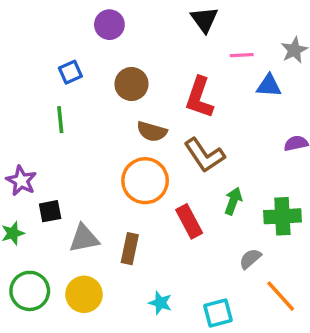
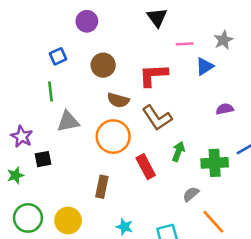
blue triangle: (269, 86) -> (205, 66), turned -36
red L-shape: (199, 98) -> (153, 75), turned 68
gray triangle: (84, 238) -> (68, 122), moved

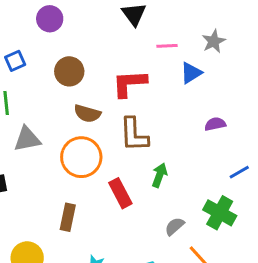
brown L-shape: (157, 118) -> (134, 135), turned 32
green cross: (215, 163) -> (220, 213), moved, turned 32

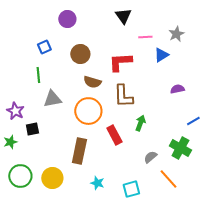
brown rectangle: (68, 217) -> (79, 151), size x1.4

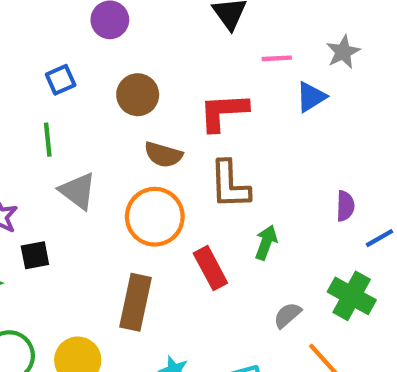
purple semicircle: (177, 89) -> (345, 206), moved, turned 104
gray triangle: (52, 99) -> (78, 191), turned 48

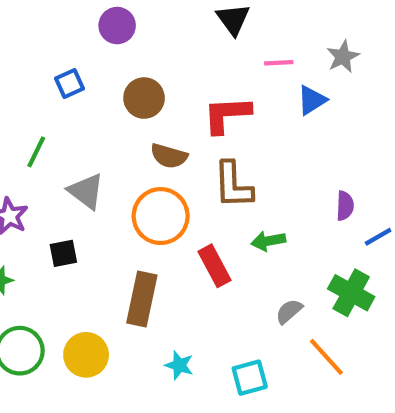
green line: (48, 140) -> (36, 152), moved, turned 32
green arrow: (266, 242) -> (268, 241), turned -120
black square: (35, 255) -> (63, 253), moved

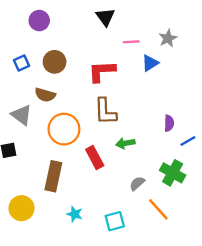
blue square: (69, 84) -> (21, 63), moved
brown semicircle: (169, 156) -> (45, 95), moved

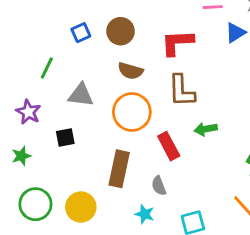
brown semicircle: (45, 95) -> (130, 71), moved
gray triangle: (21, 115) -> (81, 95), turned -30
gray semicircle: (137, 183) -> (159, 186), moved, turned -70

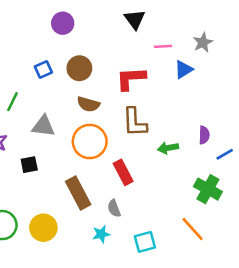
green arrow: (206, 129) -> (168, 148), moved
brown rectangle: (119, 169) -> (78, 193), turned -40
cyan star: (145, 214) -> (101, 234), turned -30

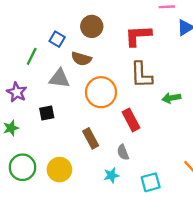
blue square: (43, 69) -> (57, 39), moved, turned -35
brown semicircle: (88, 104) -> (81, 59), moved
brown rectangle: (78, 193) -> (91, 138), size x0.7

